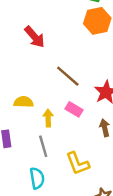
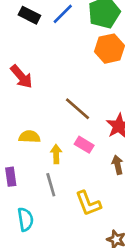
red arrow: (35, 37) -> (21, 77), moved
cyan semicircle: (37, 178) -> (25, 219), moved

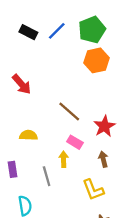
yellow arrow: (56, 154) -> (64, 159), moved
yellow L-shape: (88, 203) -> (93, 190), moved

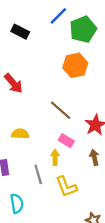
blue line: (57, 31) -> (58, 16), moved
orange hexagon: (96, 60) -> (75, 65), moved
yellow L-shape: (93, 190) -> (66, 187), moved

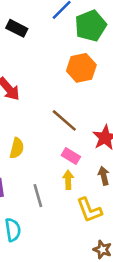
yellow semicircle: (20, 134) -> (17, 148), turned 102
yellow arrow: (55, 157) -> (68, 180), moved
yellow L-shape: (66, 187) -> (89, 210), moved

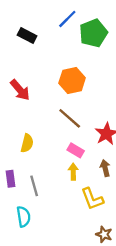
orange hexagon: (81, 68) -> (72, 80), moved
gray line: (38, 196) -> (34, 186), moved

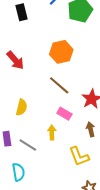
black rectangle: (27, 36) -> (22, 12), turned 49
yellow arrow: (73, 172) -> (52, 132), moved
gray line: (34, 186) -> (28, 145), turned -42

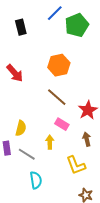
yellow semicircle: (22, 107) -> (21, 128), moved
cyan semicircle: (18, 172) -> (36, 180), moved

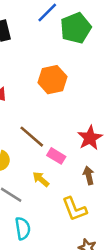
brown line: (57, 97) -> (32, 137), moved
yellow arrow: (50, 142) -> (41, 179), turned -48

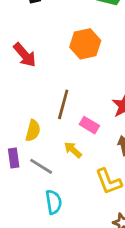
brown line: (32, 137) -> (63, 104), turned 64

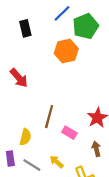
orange hexagon: (85, 44) -> (66, 51), moved
yellow arrow: (73, 150) -> (57, 162), moved

